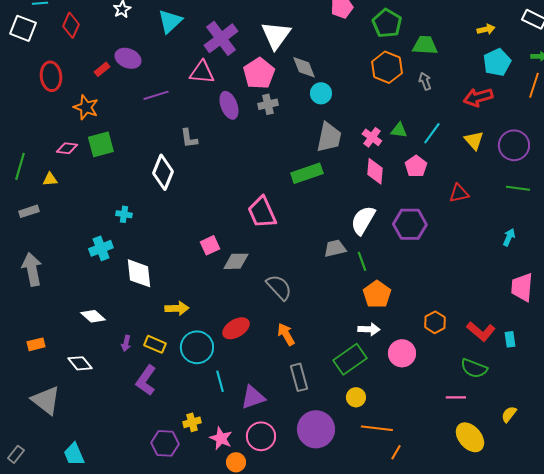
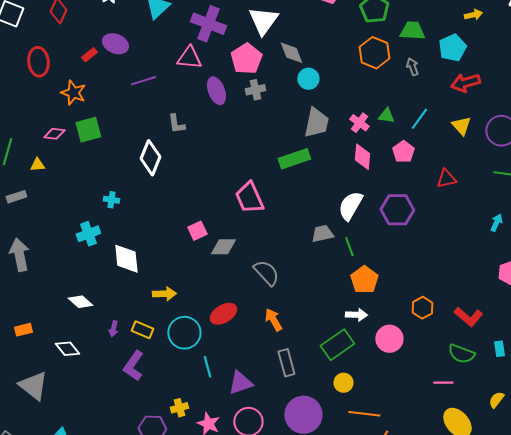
purple cross: (221, 38) -> (208, 24), turned -32
cyan pentagon: (497, 62) -> (452, 48), moved
cyan rectangle: (510, 339) -> (499, 349), moved

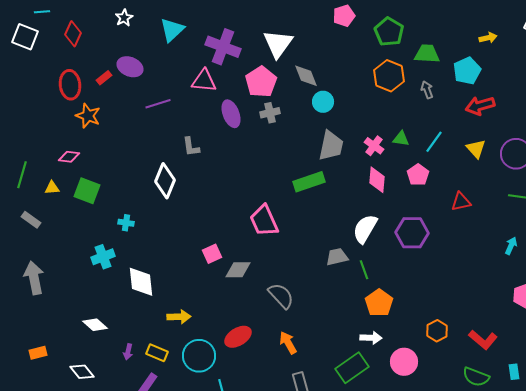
red ellipse: (38, 62) -> (70, 85), moved
green square: (88, 130) -> (87, 191), moved, turned 36
gray rectangle: (16, 197) -> (31, 220), turned 54

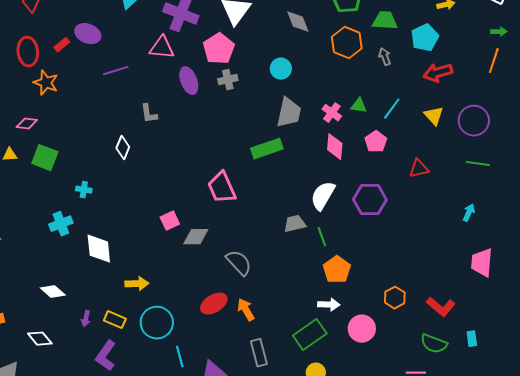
gray diamond: (306, 76) -> (298, 22), moved
white diamond: (165, 181) -> (123, 148), size x0.7
red ellipse: (238, 337) -> (214, 304), moved

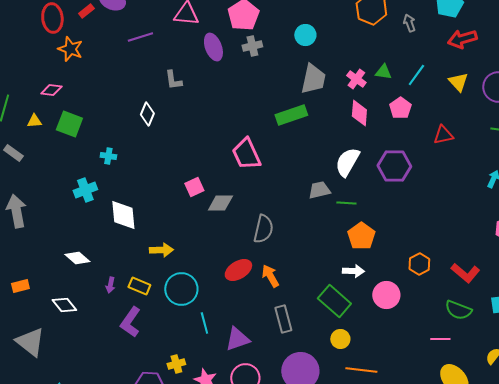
green line: (322, 237) -> (346, 203), turned -66
gray semicircle: (239, 263) -> (263, 229), turned 56
green rectangle: (310, 335) -> (334, 301), turned 76

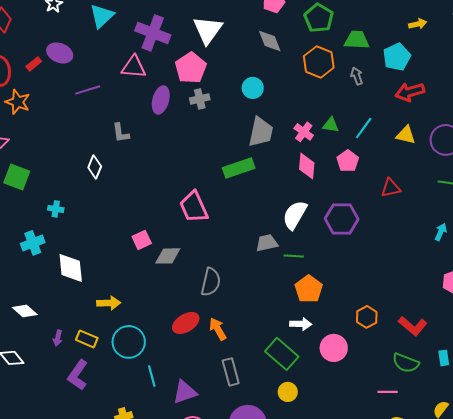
purple ellipse: (213, 47) -> (161, 100), turned 36
yellow triangle: (458, 82) -> (406, 135), turned -35

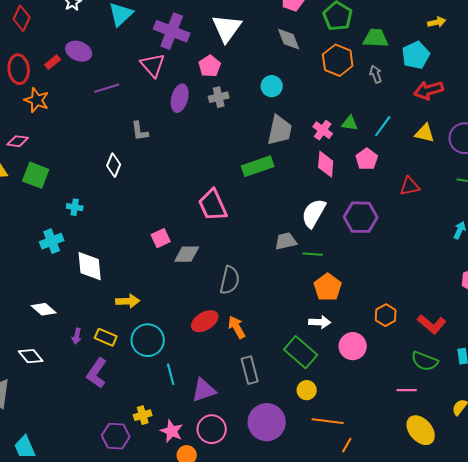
pink triangle: (134, 67) -> (153, 65), turned 44
pink pentagon: (191, 68) -> (210, 66), size x0.7

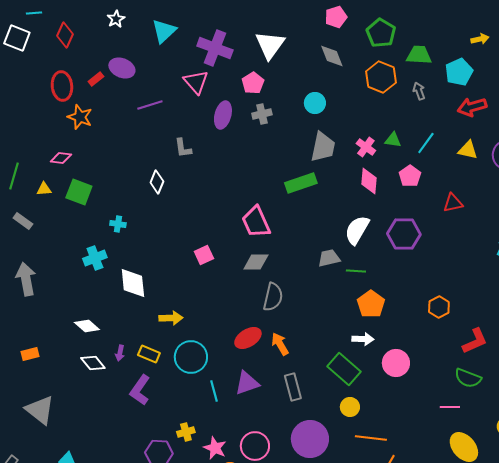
gray diamond: (187, 254) -> (256, 262), moved
orange hexagon: (386, 315) -> (439, 307), moved
red L-shape: (432, 324) -> (475, 341), turned -64
white diamond: (31, 356) -> (93, 363), moved
purple triangle: (204, 390) -> (247, 383), moved

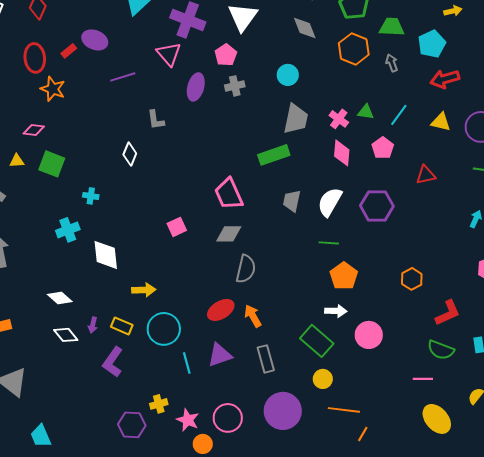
gray trapezoid: (329, 258) -> (292, 201), moved, turned -65

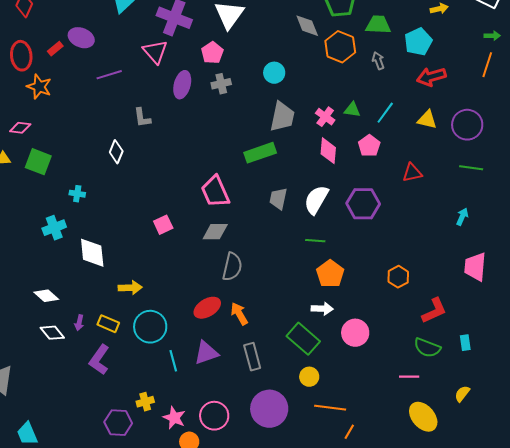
gray diamond: (305, 28) -> (307, 26), moved

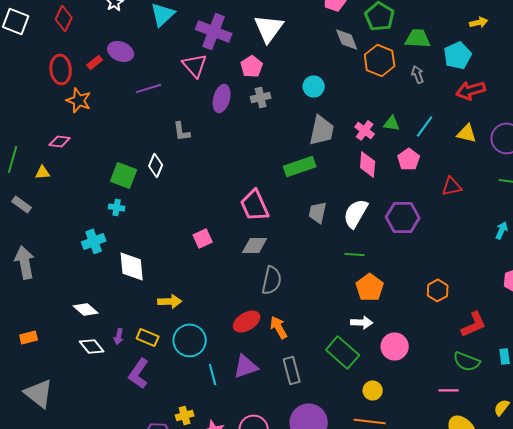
green square: (38, 162) -> (124, 175), moved
yellow circle: (309, 377) -> (373, 390), moved

